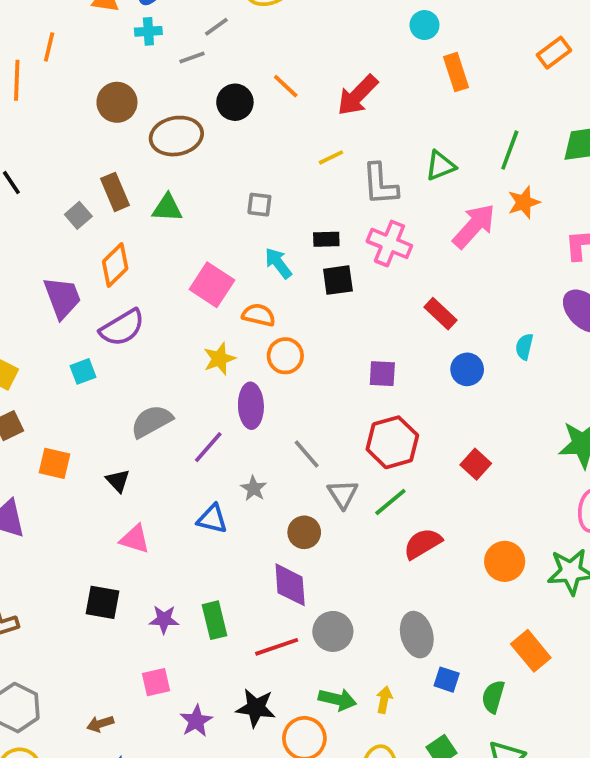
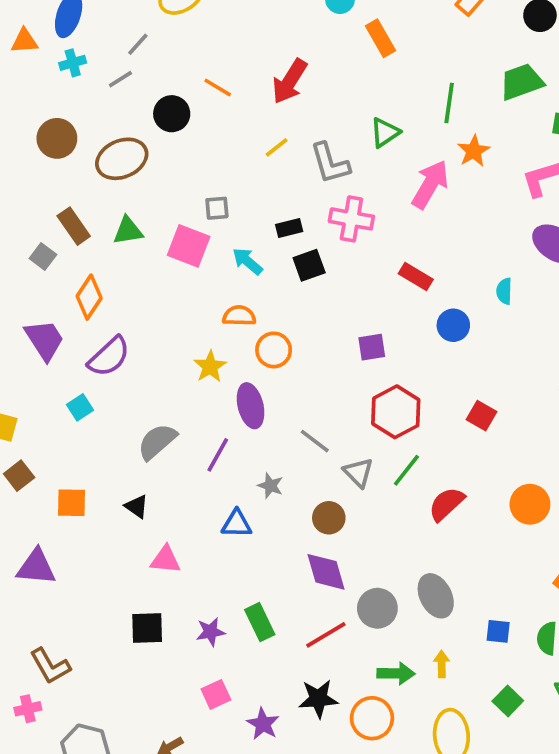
pink square: (212, 285) -> (189, 246), moved
gray ellipse: (417, 635) -> (436, 596), moved

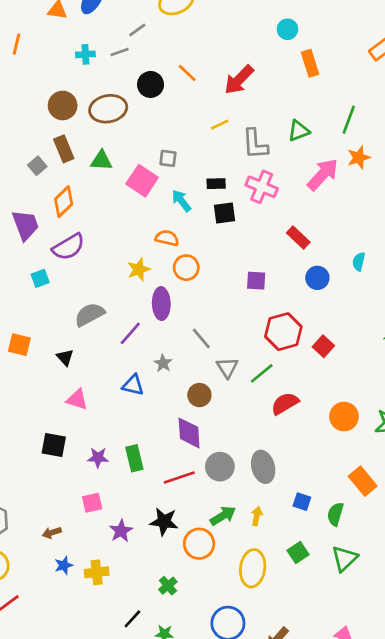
cyan cross: (73, 63) -> (85, 54), moved
brown circle: (57, 138) -> (63, 105), moved
red hexagon: (396, 412) -> (283, 332), moved
green arrow: (396, 673) -> (223, 516), turned -45

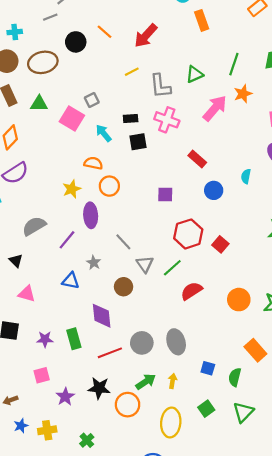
cyan cross: (85, 54) -> (15, 32), moved
gray square: (168, 158) -> (92, 100), turned -32
purple diamond: (189, 433) -> (102, 316), moved
green cross: (168, 586) -> (87, 440), moved

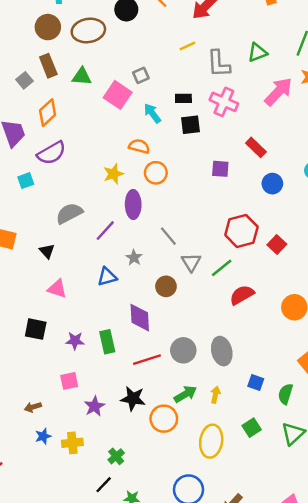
purple square: (165, 194) -> (220, 169), moved
blue triangle: (71, 281) -> (107, 277), turned -30

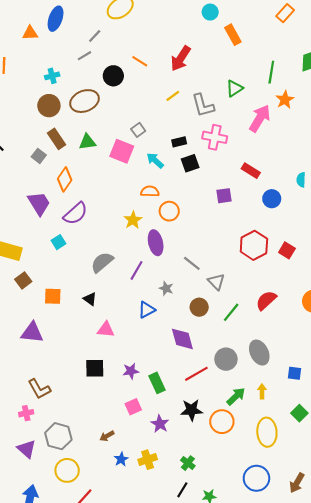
green line: (222, 268) -> (231, 312), moved
green rectangle: (107, 342) -> (157, 383), moved

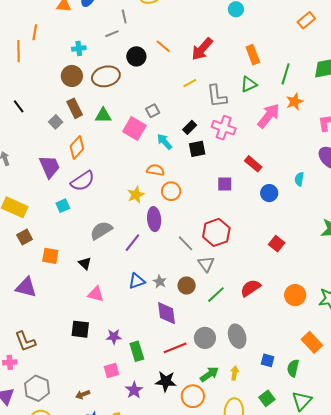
orange rectangle: (233, 35) -> (253, 55), moved
gray line: (95, 36) -> (124, 16), turned -64
black rectangle: (179, 142) -> (190, 127), turned -40
red hexagon: (254, 245) -> (216, 232), moved
gray star: (166, 288) -> (160, 282), moved

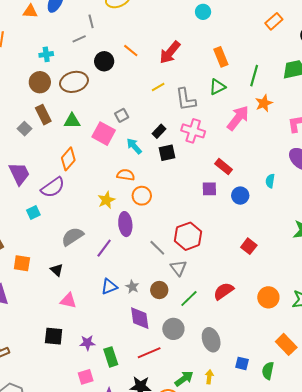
orange diamond: (77, 148) -> (68, 159), moved
purple square: (225, 184) -> (209, 189), moved
gray circle: (205, 338) -> (173, 329), moved

